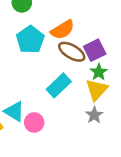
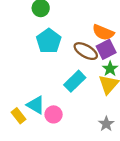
orange semicircle: (63, 30) -> (103, 32), moved, turned 55
gray star: (94, 115) -> (106, 124), moved

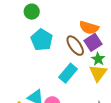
brown ellipse: (86, 51) -> (75, 46), turned 30

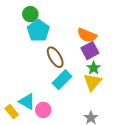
cyan pentagon: (42, 40) -> (38, 30), moved
brown ellipse: (75, 46) -> (55, 57), moved

